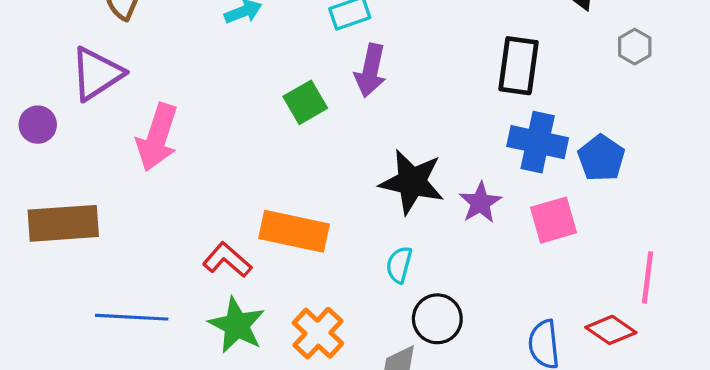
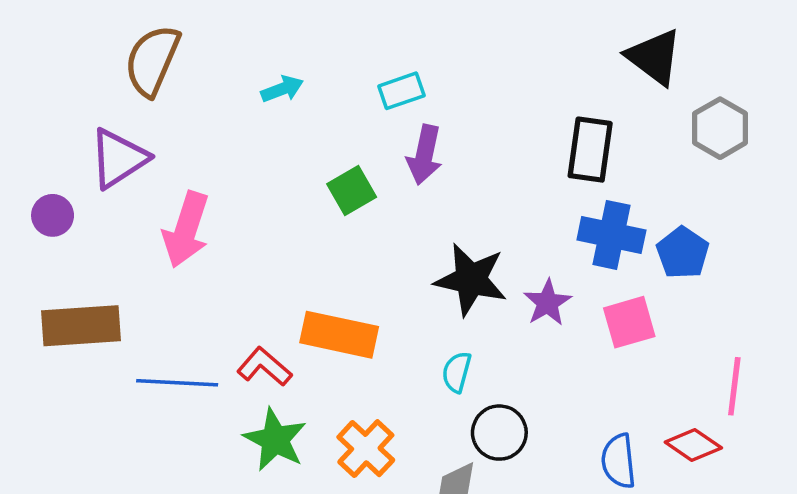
gray hexagon: (635, 47) -> (720, 128), size x1.5
blue line: (132, 317) -> (177, 383), moved

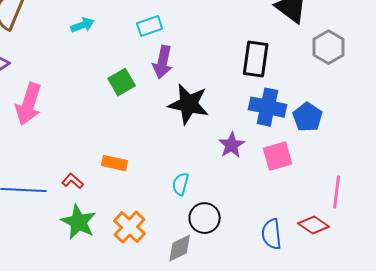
black star: (471, 279) -> (189, 104), moved
orange rectangle: (339, 335) -> (115, 163), size x0.6
red L-shape: (264, 367) -> (73, 181), size x0.7

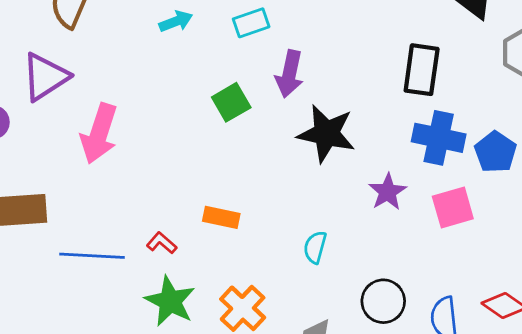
cyan rectangle: (150, 26) -> (251, 23), moved
black circle: (205, 218) -> (383, 301), moved

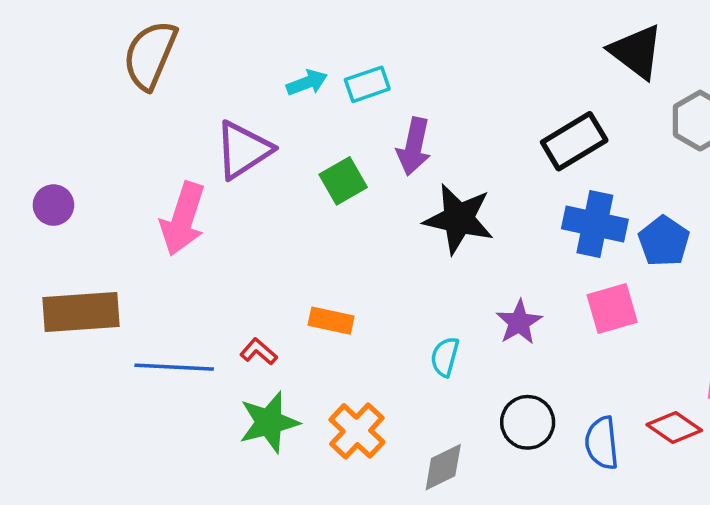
cyan arrow: (176, 21) -> (307, 83), moved
black rectangle: (422, 70) -> (574, 141), turned 51
purple triangle: (45, 77) -> (243, 150), moved
purple star: (387, 192) -> (519, 322), moved
green star: (170, 301) -> (269, 422), turned 30

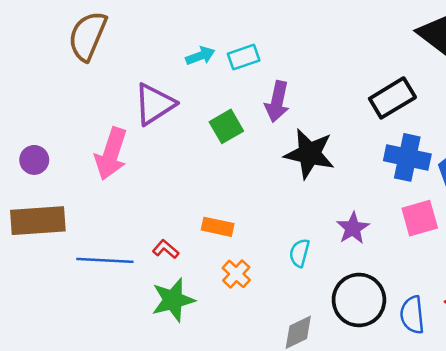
purple circle: (53, 205) -> (34, 160), moved
black circle: (528, 422) -> (359, 300), size x1.4
orange cross: (357, 431) -> (236, 274), moved, size x0.7

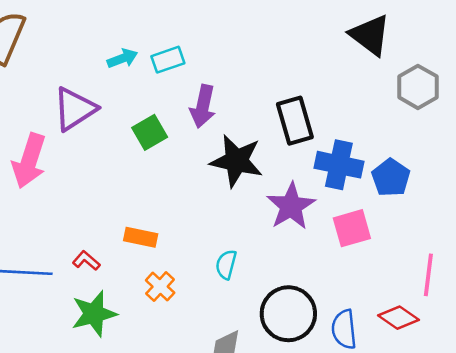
black rectangle: (392, 98) -> (295, 121), moved, turned -75
purple star: (353, 228) -> (291, 206), moved, size x1.4

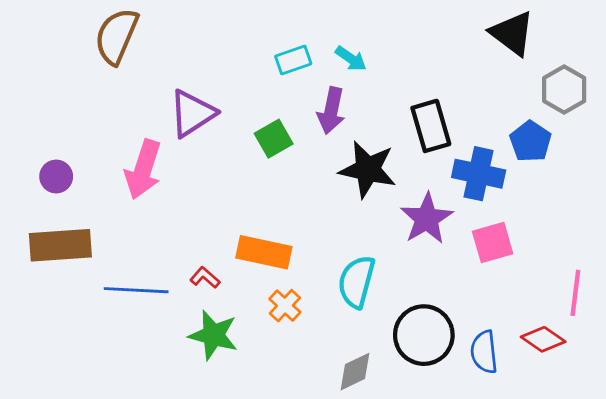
cyan arrow: (122, 58) -> (351, 59), moved, turned 56
blue pentagon: (391, 178) -> (530, 141), moved
orange rectangle: (141, 237) -> (264, 252), size x1.5
cyan semicircle: (226, 264) -> (356, 282), size x1.6
green star: (94, 314) -> (213, 335), turned 30

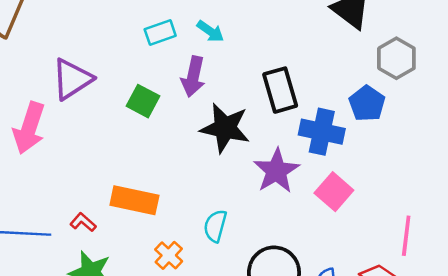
green square: (274, 139) -> (143, 101), turned -32
pink square: (493, 242) -> (334, 192), turned -33
cyan semicircle: (356, 282) -> (215, 226), size x0.7
orange cross: (285, 306) -> (169, 255), moved

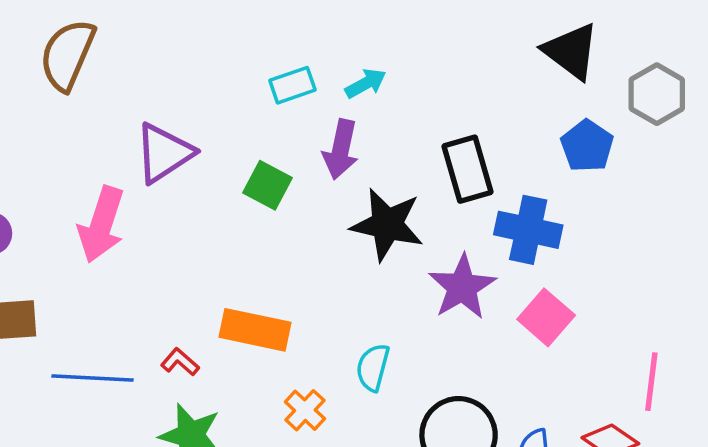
cyan arrow: (210, 31) -> (366, 83), turned -64
gray hexagon: (396, 58) -> (657, 94), moved
blue pentagon: (367, 104) -> (587, 146), moved

